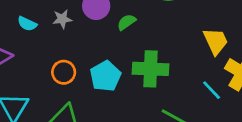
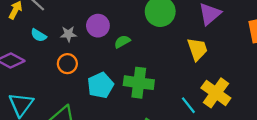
yellow trapezoid: (216, 41) -> (197, 49), moved
orange circle: (64, 72) -> (67, 64), moved

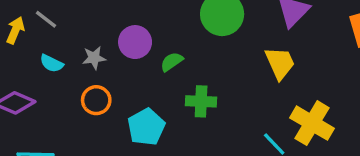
green cross: (139, 83) -> (201, 101), moved, size x0.7

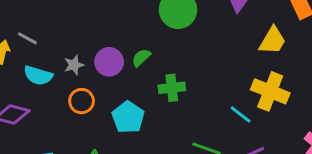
purple circle: (135, 42) -> (109, 62), moved
cyan semicircle: (52, 63) -> (38, 75), size x1.4
yellow trapezoid: (280, 63) -> (273, 41), moved, turned 64

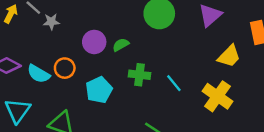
gray star: (74, 65) -> (51, 22), moved
cyan semicircle: (38, 75) -> (39, 74), moved
cyan line: (241, 114) -> (174, 83), moved

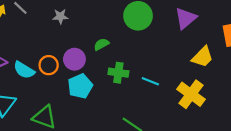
gray star: (51, 22) -> (60, 16), moved
purple circle: (94, 42) -> (74, 59), moved
cyan line: (174, 83) -> (150, 81), turned -30

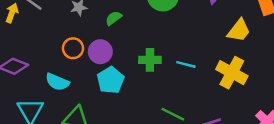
green semicircle: (101, 44) -> (114, 18), moved
orange circle: (49, 65) -> (73, 48), moved
cyan semicircle: (24, 70) -> (57, 82), moved

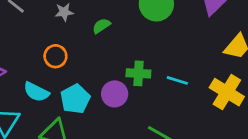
purple circle: (100, 52) -> (115, 94), moved
cyan pentagon: (110, 80) -> (75, 99), moved

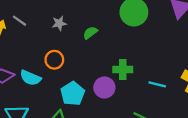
cyan line: (177, 80) -> (157, 84), moved
cyan semicircle: (36, 92) -> (30, 78), moved

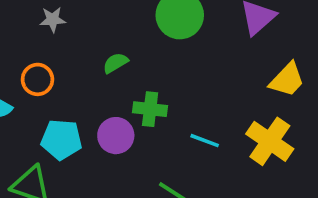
green semicircle: (90, 33) -> (115, 63), moved
cyan pentagon: (73, 94) -> (61, 140), turned 30

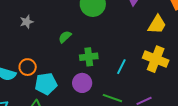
orange circle: (37, 79) -> (28, 67), moved
purple circle: (116, 136) -> (82, 83), moved
cyan line: (205, 141) -> (121, 67), turned -70

